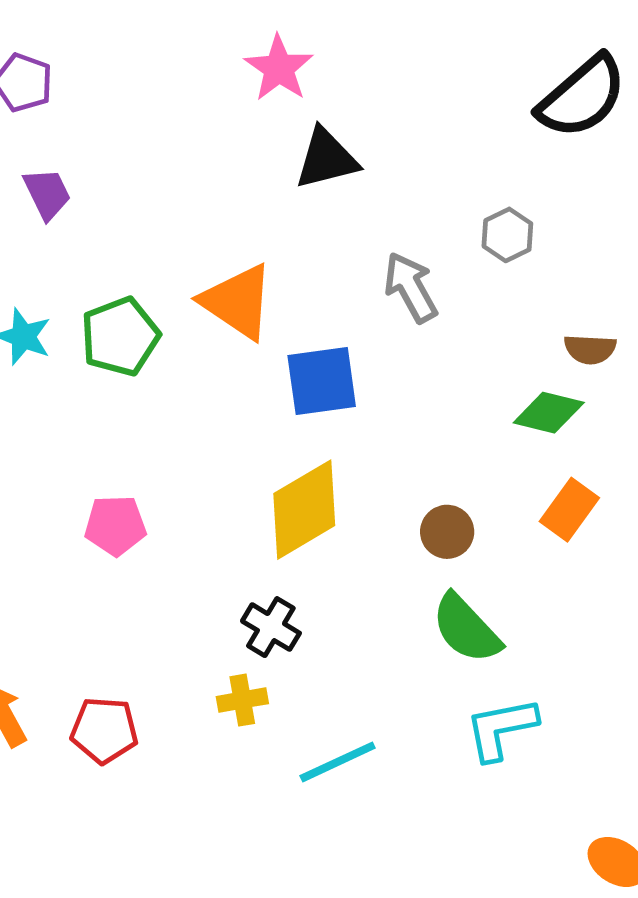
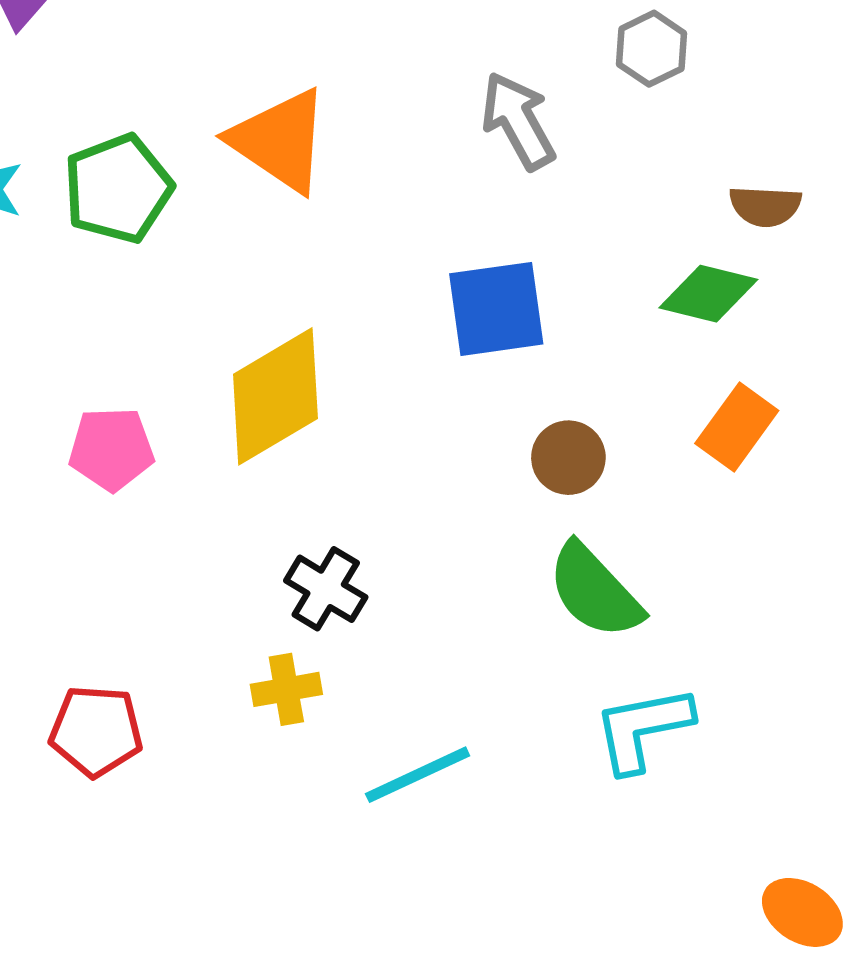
blue square: (322, 381) -> (496, 309), moved
yellow diamond: (304, 510) -> (275, 396), moved

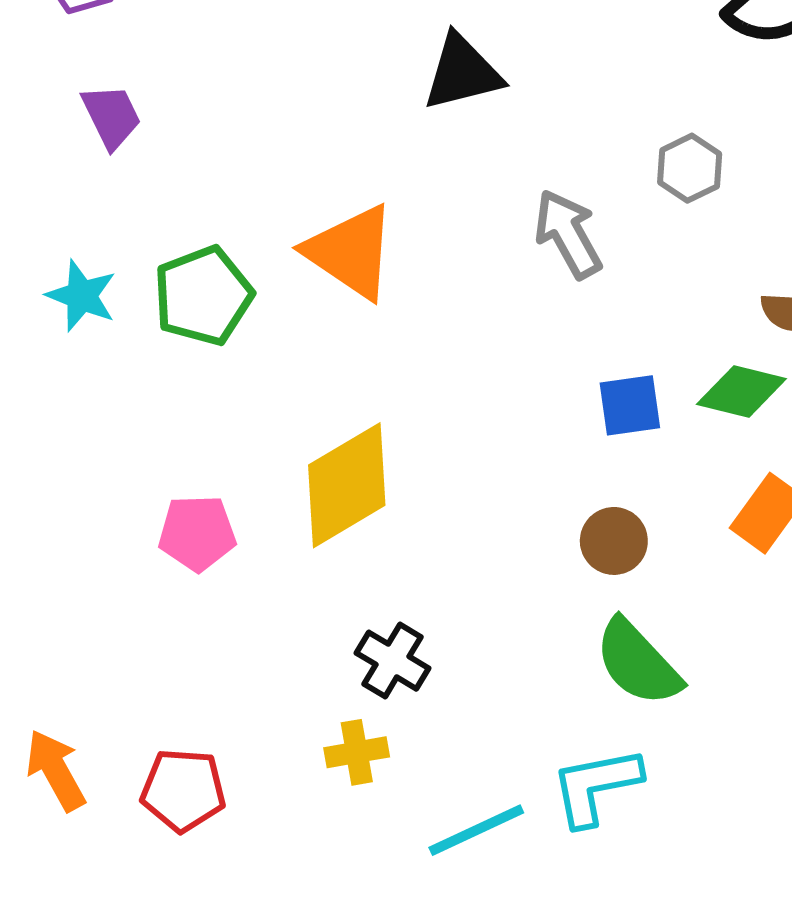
blue square: (496, 309) -> (630, 405), moved, size x0.7
cyan L-shape: (643, 729) -> (596, 786), moved

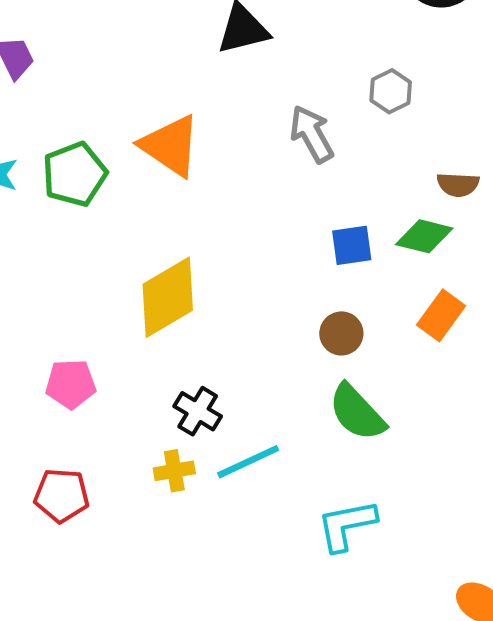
pink pentagon: (197, 533) -> (71, 384), moved
cyan L-shape: (596, 786) -> (347, 525), moved
cyan line: (476, 830) -> (248, 462), moved

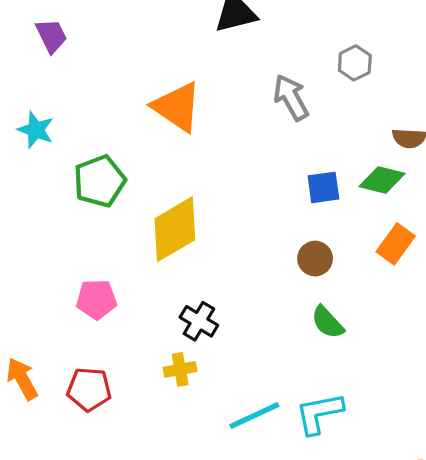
green pentagon: (75, 174) -> (100, 181), moved
green semicircle: (357, 412) -> (328, 322), size x0.7
cyan line: (248, 462) -> (254, 415), moved

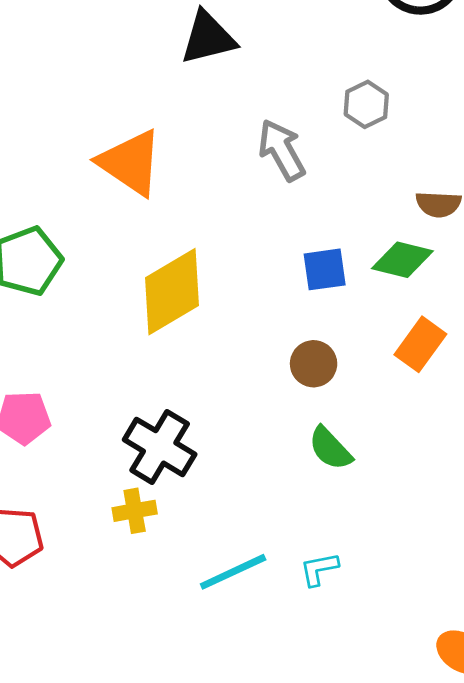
yellow diamond: (175, 229) -> (172, 292), moved
black cross: (199, 321) -> (160, 447), size x1.4
cyan L-shape: (319, 413) -> (319, 569), size x0.6

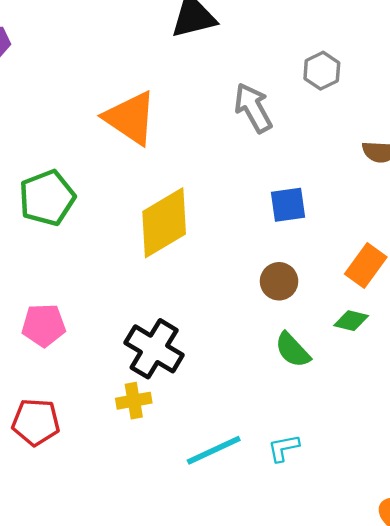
green diamond: (402, 260) -> (351, 321), moved, size x0.7

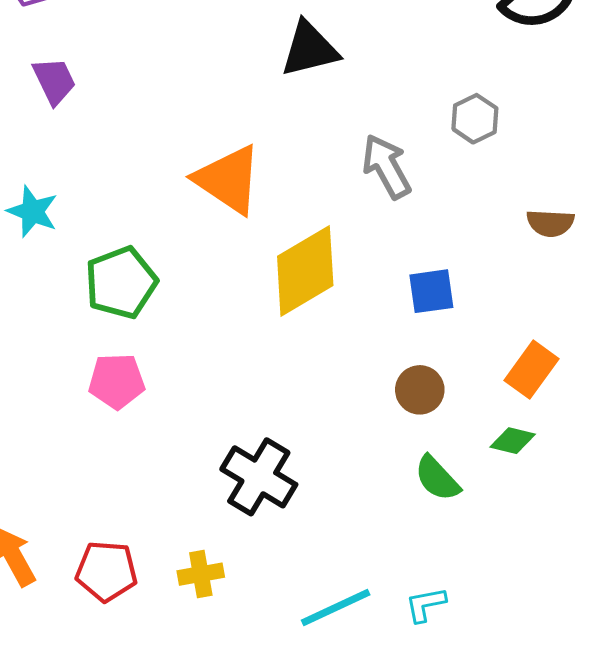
yellow diamond: (164, 223) -> (305, 271), moved
pink pentagon: (44, 325) -> (117, 381), moved
yellow cross: (134, 401) -> (201, 574), moved

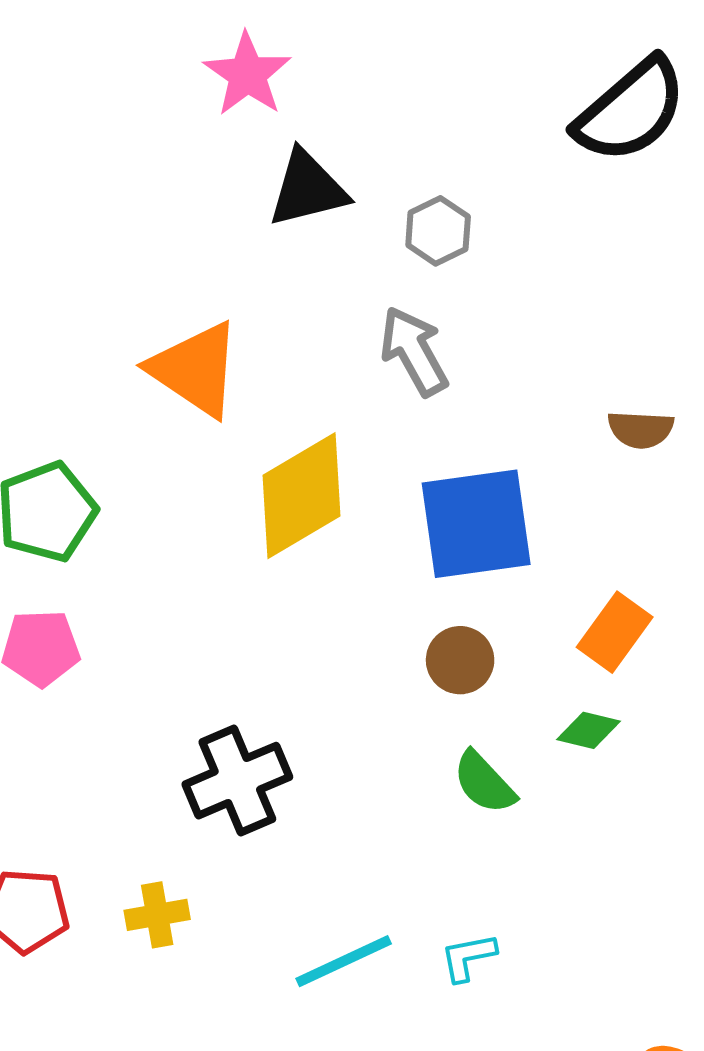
gray hexagon: (475, 119) -> (438, 231), moved
blue square: (431, 291) -> (476, 524), size x1.8
black cross: (259, 477) -> (237, 781), turned 36

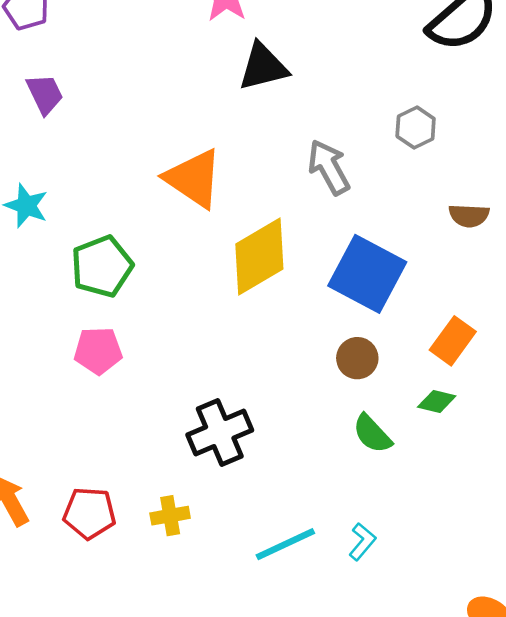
gray hexagon: (438, 231) -> (416, 128), moved
blue square: (476, 524) -> (367, 274), turned 36
cyan L-shape: (468, 957) -> (362, 542), turned 141

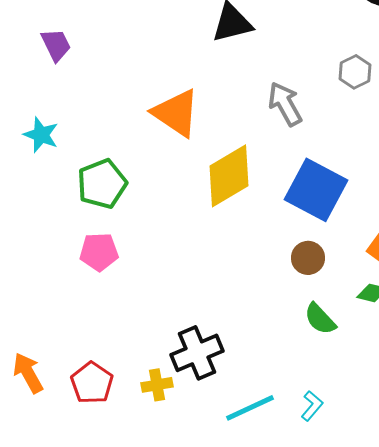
black cross: (220, 433) -> (197, 353), moved
red pentagon: (89, 513) -> (92, 383), turned 30

